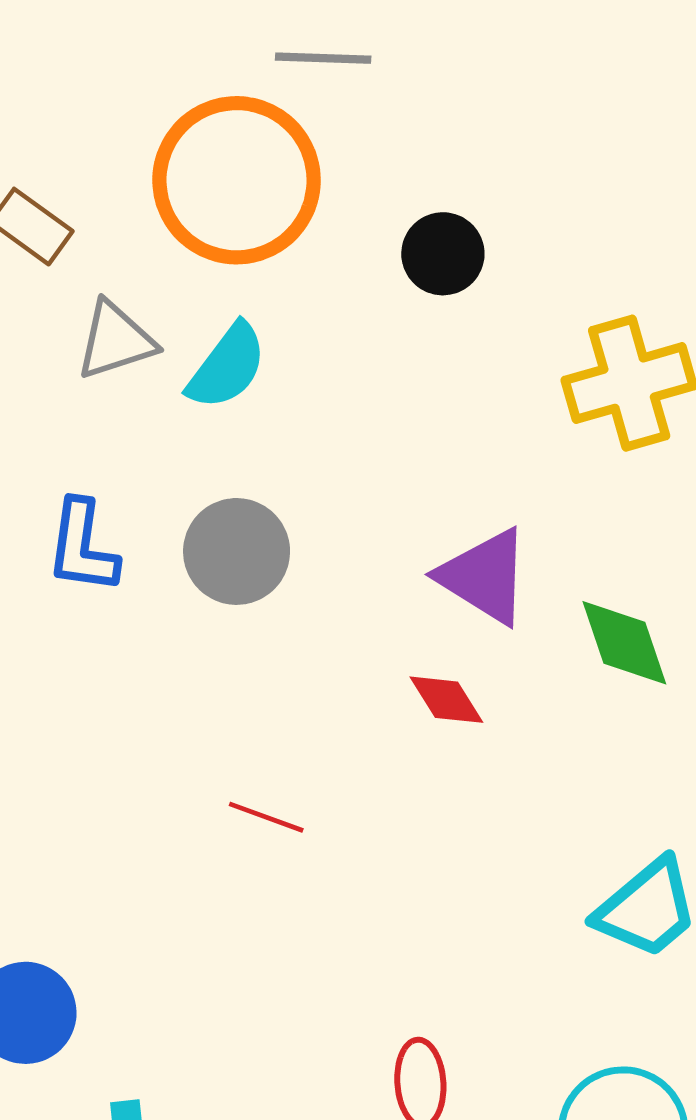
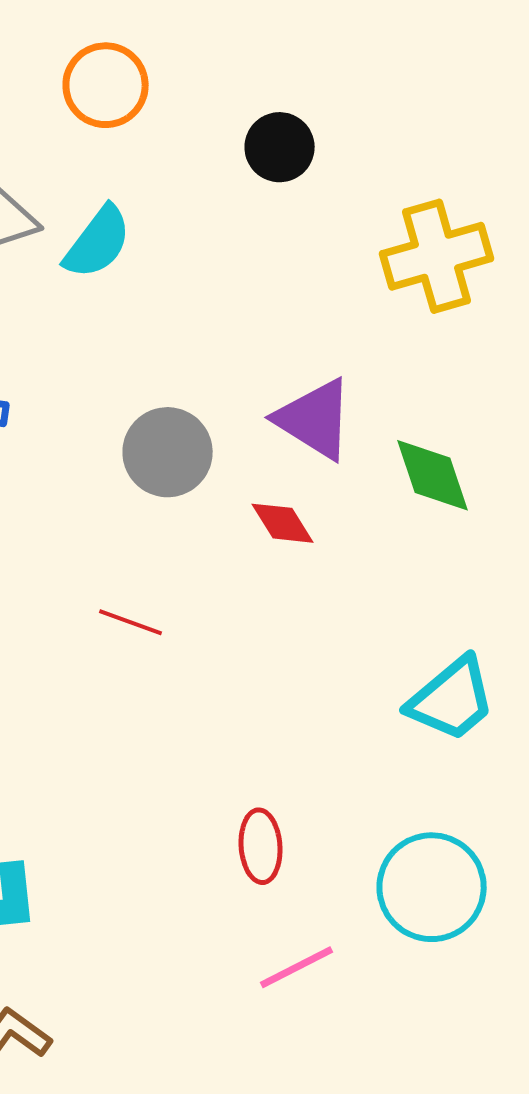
orange circle: (237, 180) -> (106, 85), size x0.6
gray circle: (237, 551) -> (168, 452), moved

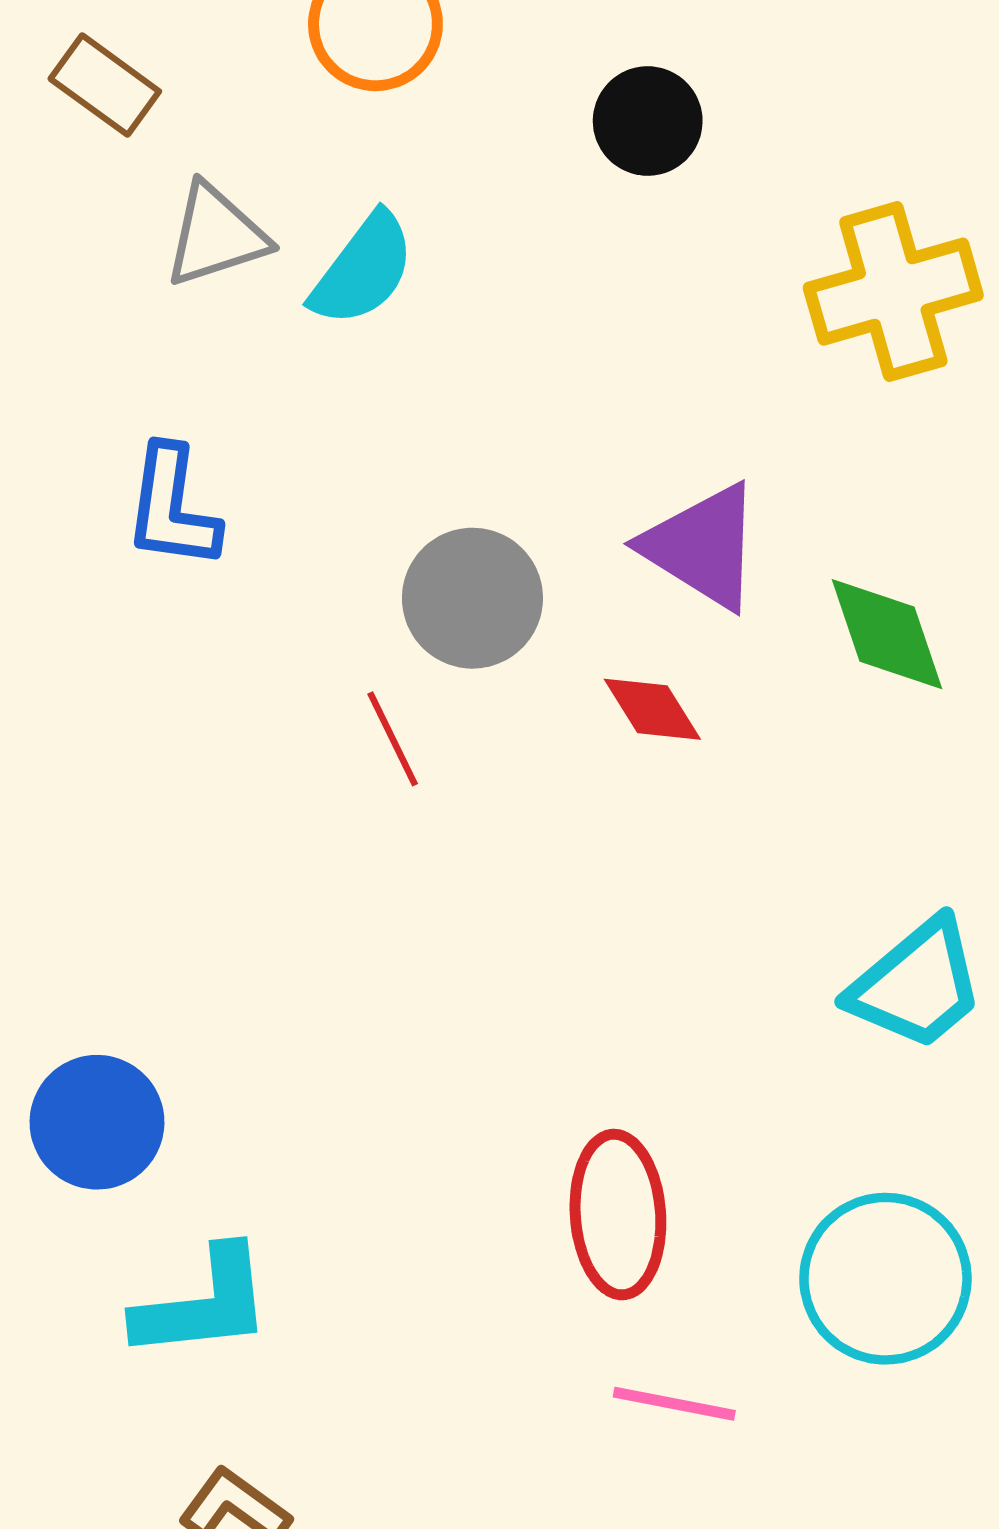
red line: (131, 622) -> (393, 739), moved, turned 44
red ellipse: (261, 846) -> (618, 1215), size x1.4
pink line: (297, 967) -> (674, 1404), turned 38

